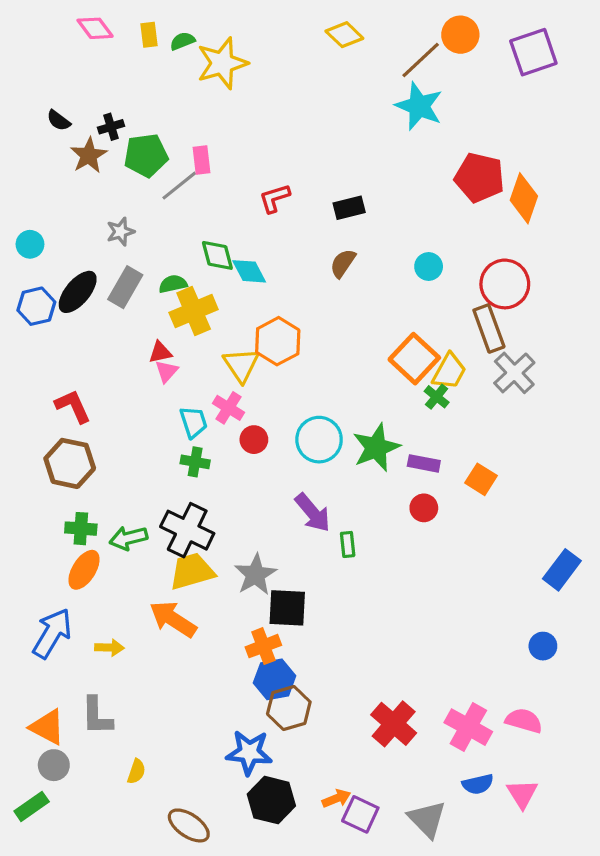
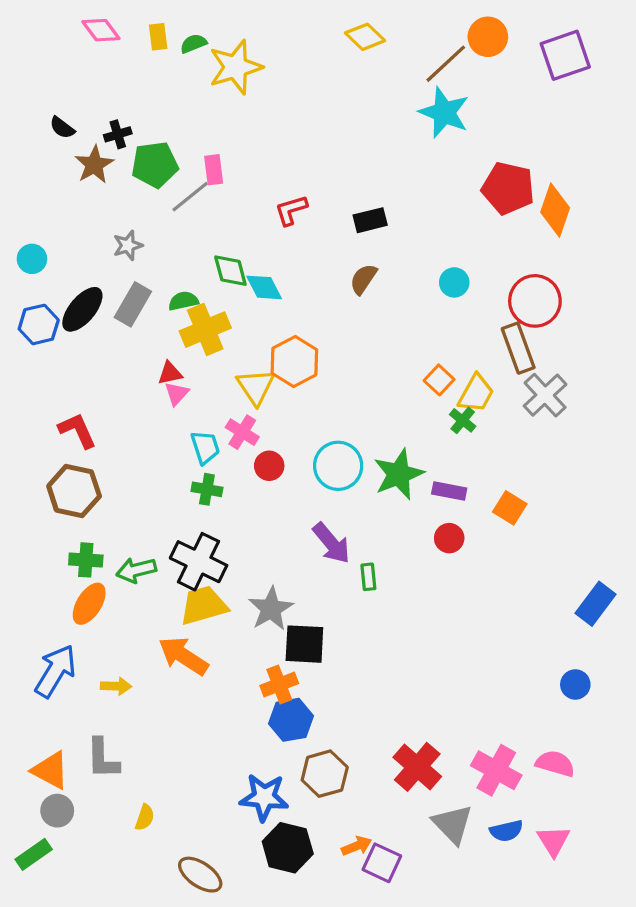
orange square: (414, 359) -> (439, 380), size x0.6
brown hexagon: (289, 708) -> (325, 774), moved
gray triangle: (427, 819) -> (453, 824), moved

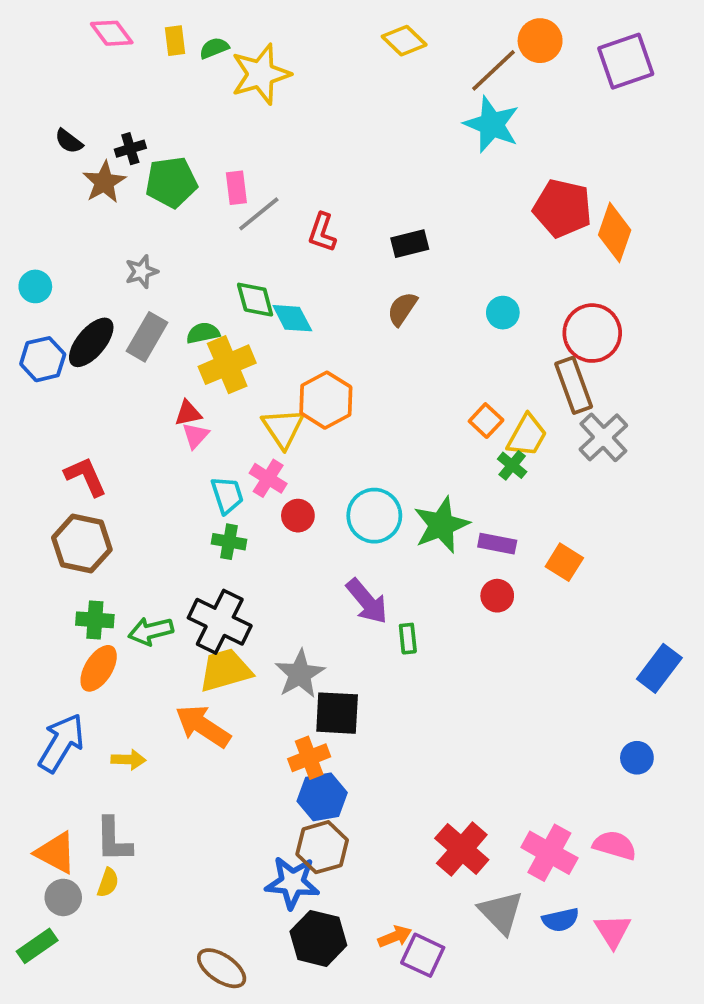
gray line: (190, 197) -> (259, 214), moved
red L-shape: (291, 210) -> (322, 232), turned -54
brown hexagon: (325, 774) -> (322, 847), moved
yellow semicircle: (145, 817) -> (108, 883), moved

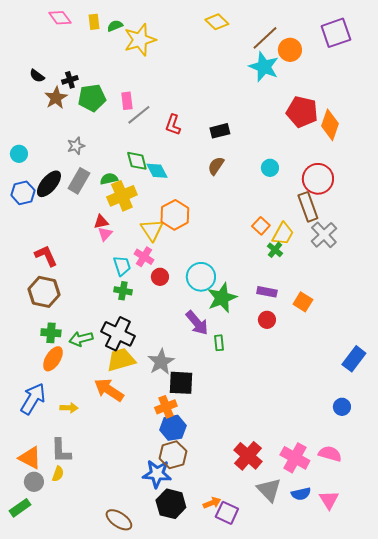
orange circle: (540, 41) -> (290, 50), moved
green star: (441, 525) -> (222, 298), moved

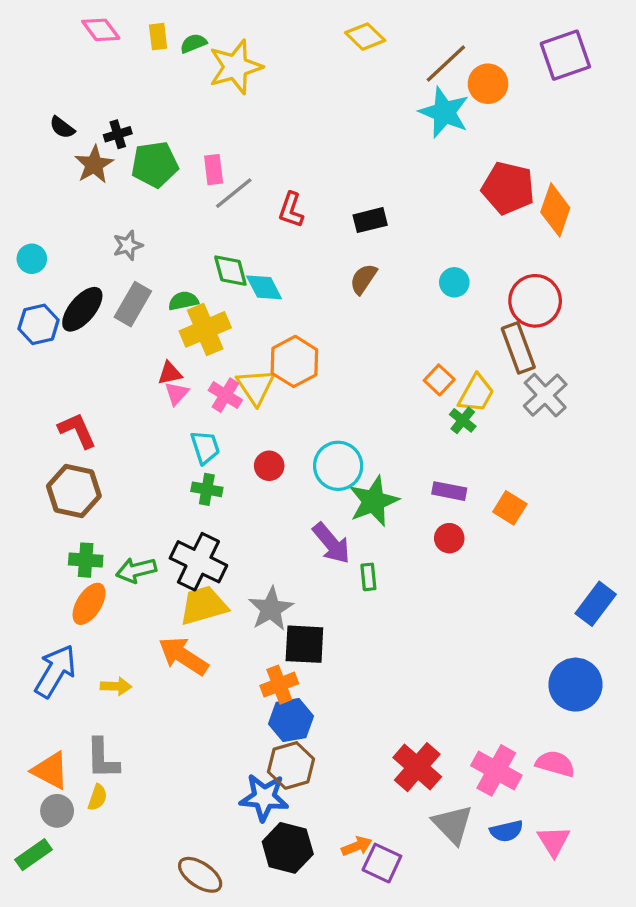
pink cross: (144, 257) -> (225, 395), moved
blue circle: (342, 407) -> (575, 685), size x1.8

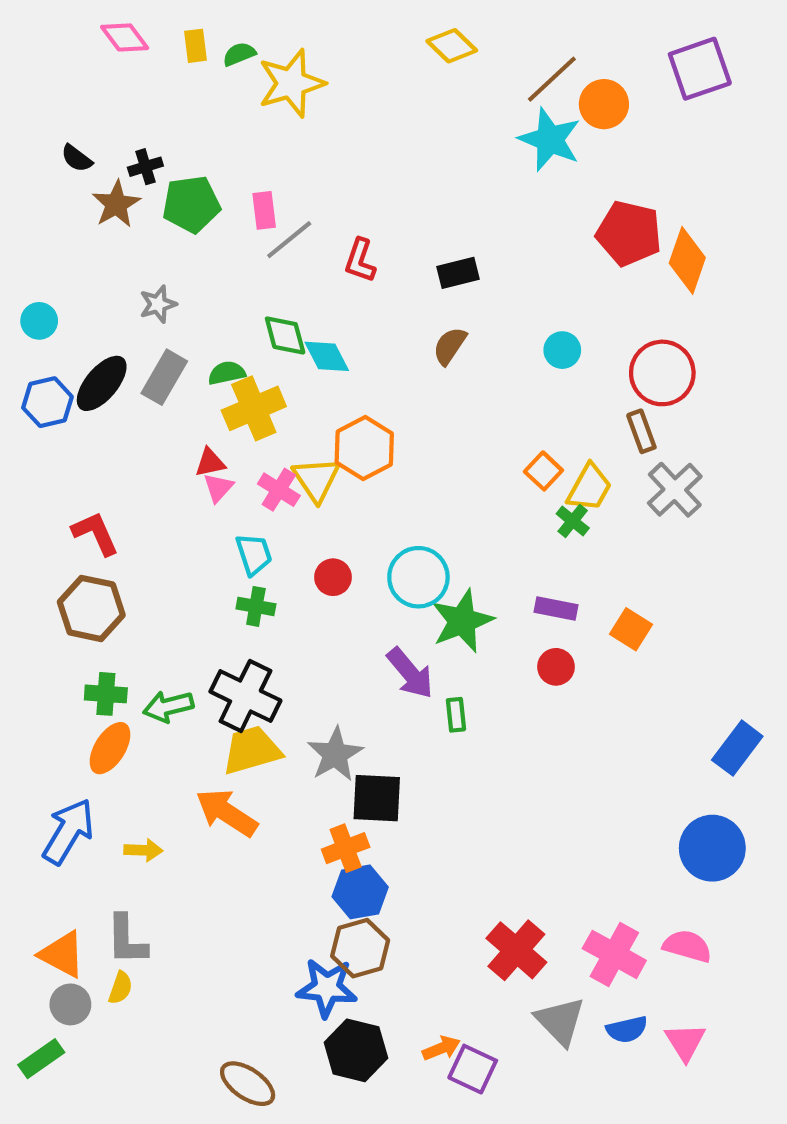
brown rectangle: (518, 348) -> (641, 431), size x0.7

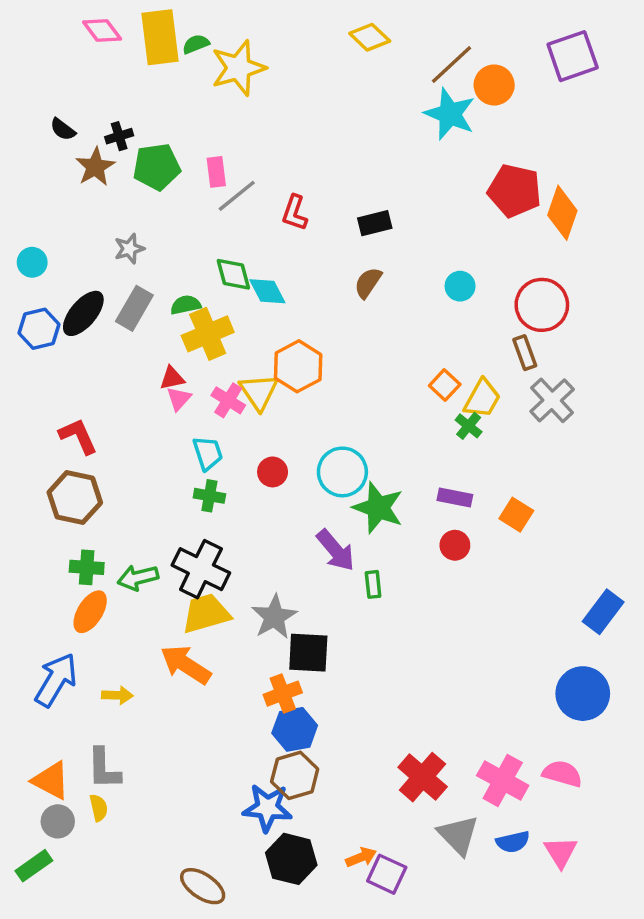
yellow rectangle: (195, 46) -> (160, 37), size x2.0
green star: (462, 621) -> (378, 508), turned -30
yellow semicircle: (120, 988) -> (99, 808), turned -32

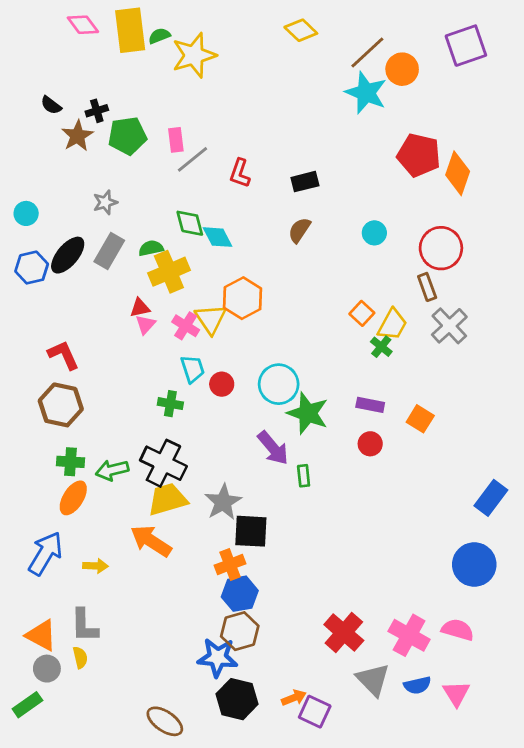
cyan trapezoid: (208, 453) -> (193, 369), moved

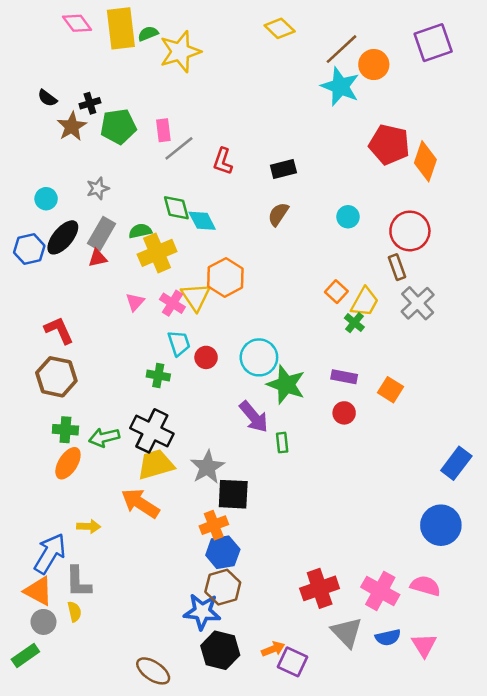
cyan circle: (26, 213) -> (46, 199), moved
red triangle: (140, 308) -> (98, 258), moved
blue arrow: (45, 553) -> (50, 554), moved
red cross: (344, 633) -> (320, 588), turned 30

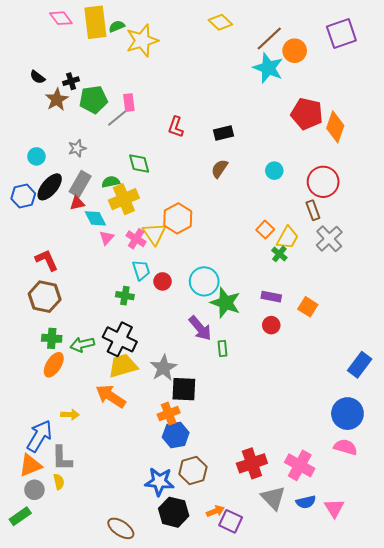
gray line: (179, 148) -> (119, 117), moved
cyan diamond: (202, 221) -> (95, 218), moved
pink semicircle: (425, 586) -> (345, 447), moved
brown hexagon: (223, 587) -> (193, 470), moved
orange triangle: (38, 591) -> (30, 465), turned -50

